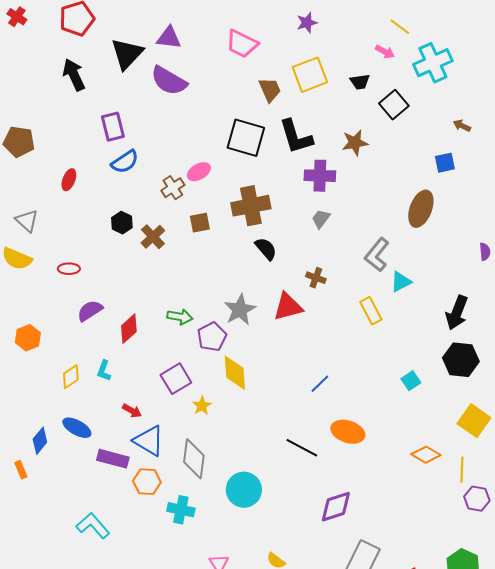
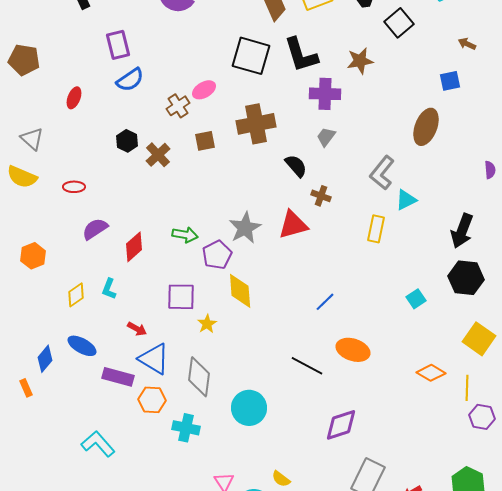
black semicircle: (266, 249) -> (296, 166), moved
yellow rectangle: (371, 311) -> (376, 229), turned 40
purple square: (176, 379) -> (181, 297), turned 32

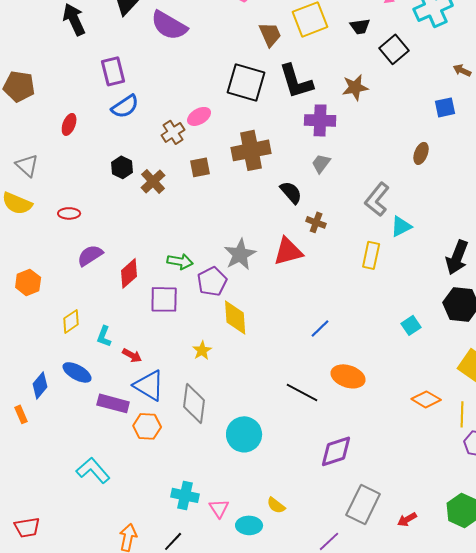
brown ellipse: (426, 127) -> (421, 153), size x0.6
cyan L-shape: (109, 289) -> (104, 336), moved
purple square: (181, 297) -> (164, 299), moved
cyan cross: (186, 428) -> (185, 495), moved

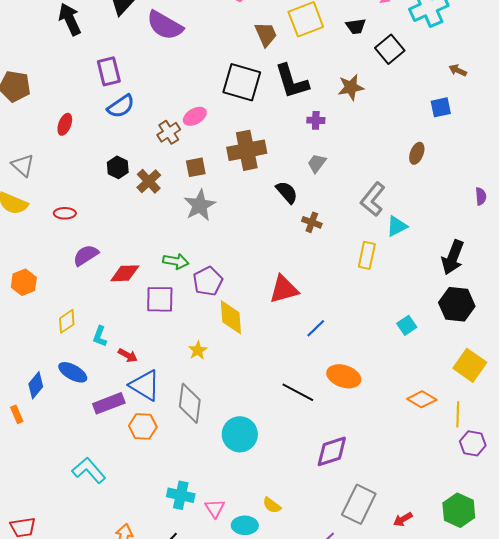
purple cross: (320, 120) -> (316, 120), size x0.6
red triangle: (288, 251) -> (284, 289), moved
gray star: (240, 254) -> (200, 205), moved
red diamond: (129, 273) -> (125, 273), turned 40
purple rectangle: (113, 403) -> (109, 403), turned -36

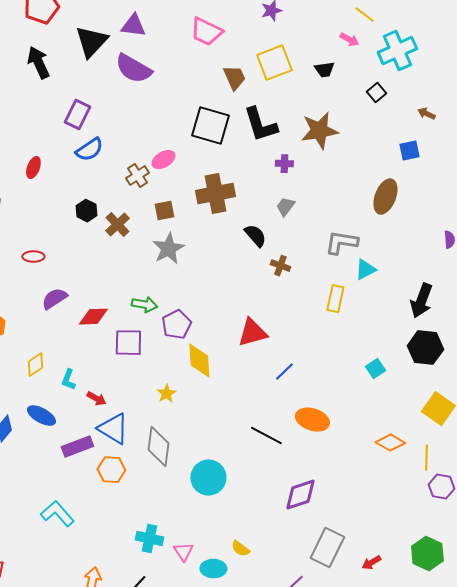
black square: (390, 49) -> (376, 93), moved, size x0.7
purple rectangle: (109, 71) -> (77, 115), turned 40
brown star: (351, 87) -> (319, 131), size x1.4
brown ellipse: (417, 153) -> (385, 197), size x1.6
gray L-shape: (373, 199) -> (341, 243), turned 60

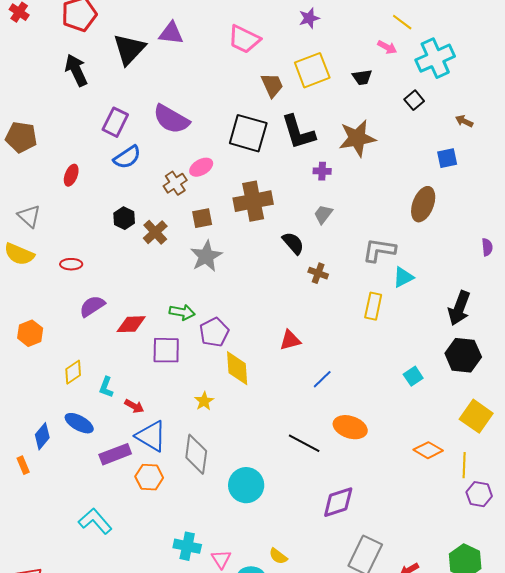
purple semicircle: (133, 69) -> (171, 119), moved
red triangle: (252, 333) -> (290, 340), size x0.7

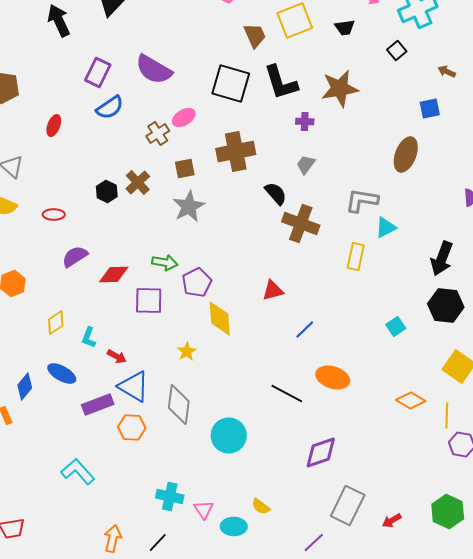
black hexagon: (124, 218) -> (107, 192), moved
brown cross: (318, 273) -> (301, 224), size x1.8

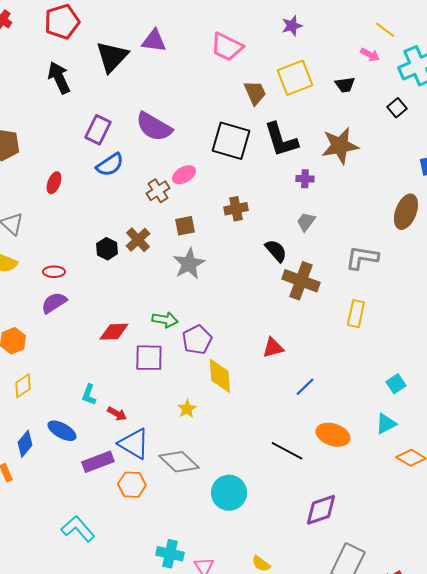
brown cross: (236, 152) -> (236, 209), size x0.6
cyan triangle: (386, 228) -> (386, 424), moved
purple semicircle: (75, 256) -> (54, 303), moved
yellow diamond: (56, 322) -> (23, 386), moved
gray diamond: (179, 404) -> (179, 462), turned -54

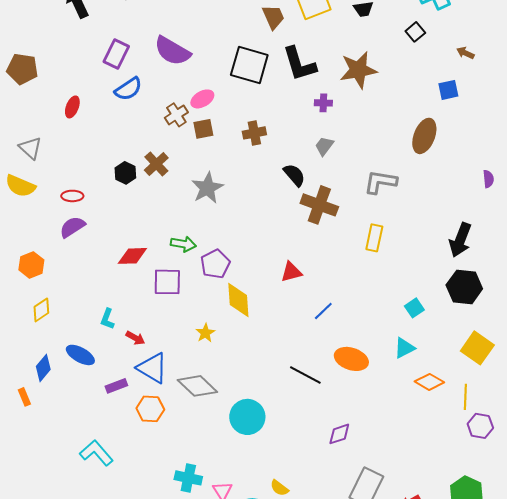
brown square: (185, 226) -> (203, 129), moved
purple rectangle: (98, 462) -> (116, 386), size x0.7
purple diamond: (321, 510) -> (339, 434), size x0.7

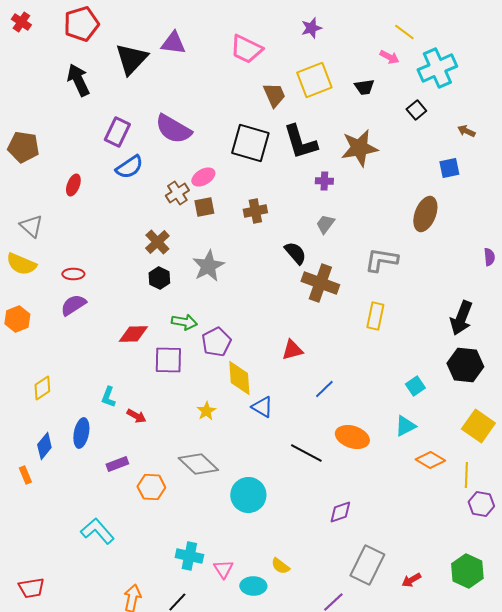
black hexagon: (125, 173) -> (159, 278), moved
orange hexagon: (31, 265) -> (17, 319), moved
blue ellipse: (80, 355) -> (81, 433), turned 72
blue triangle: (152, 368) -> (262, 407), moved, size x0.7

